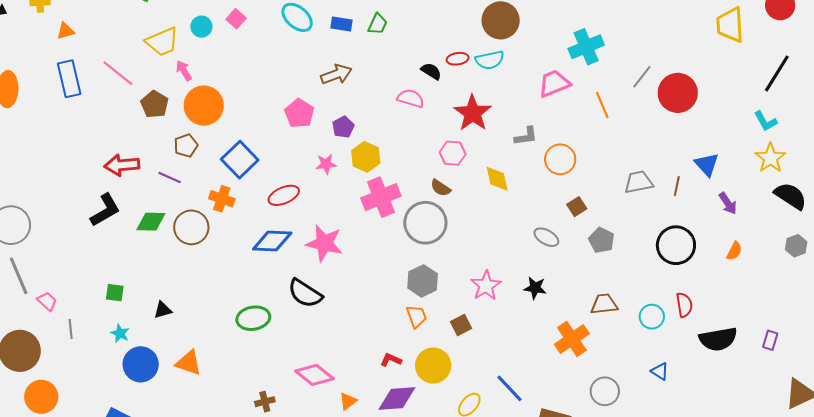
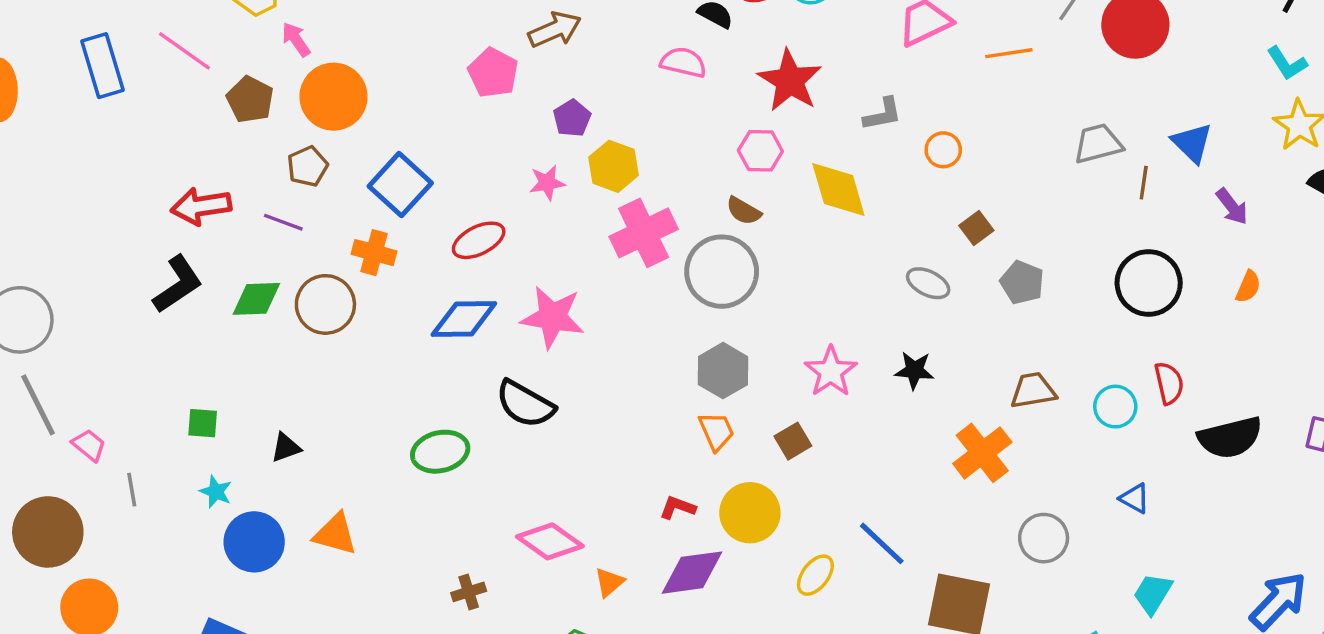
orange line: (602, 105) -> (1009, 53), turned -72
pink pentagon: (299, 113) -> (493, 73), moved
orange circle: (560, 159) -> (943, 150), size x0.7
yellow diamond: (497, 179) -> (838, 189), size x1.4
gray trapezoid: (639, 182) -> (1098, 144), moved

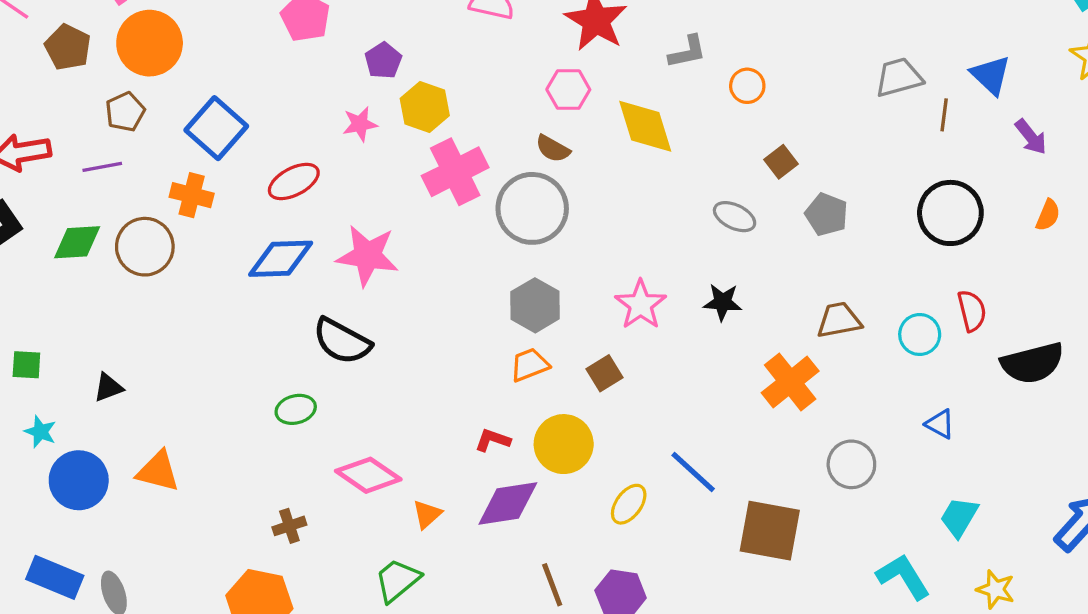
purple line: (283, 222) -> (102, 167), turned -30
orange trapezoid: (716, 431) -> (530, 365), turned -87
green ellipse: (440, 452) -> (296, 409), moved, size x0.7

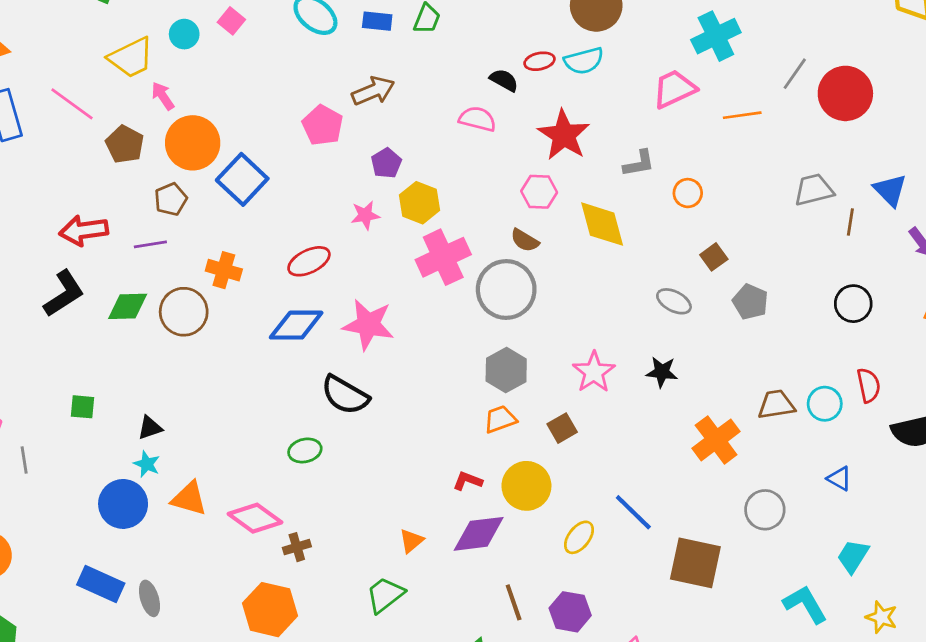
blue square: (216, 128) -> (242, 179), moved
black circle: (950, 213) -> (853, 304), size x0.7
brown trapezoid: (839, 320) -> (776, 405), moved
cyan star: (40, 432) -> (147, 464), moved
pink diamond: (368, 475) -> (255, 518), moved

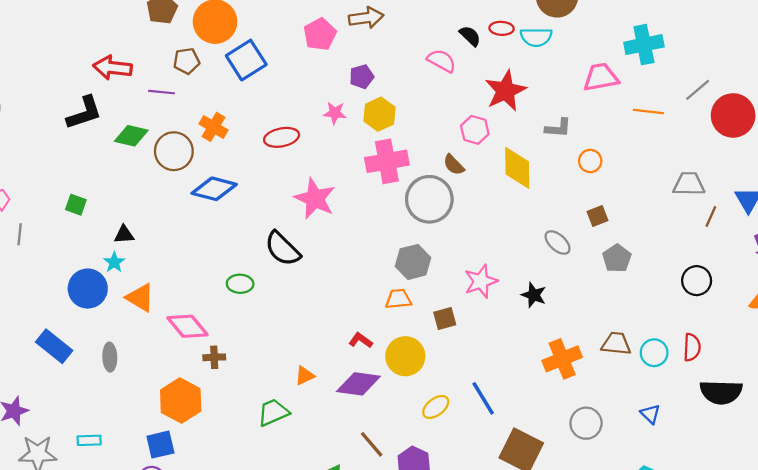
blue diamond: (296, 325) -> (214, 189), moved
gray ellipse: (149, 598) -> (110, 357), moved
brown line: (514, 602) -> (372, 444), turned -36

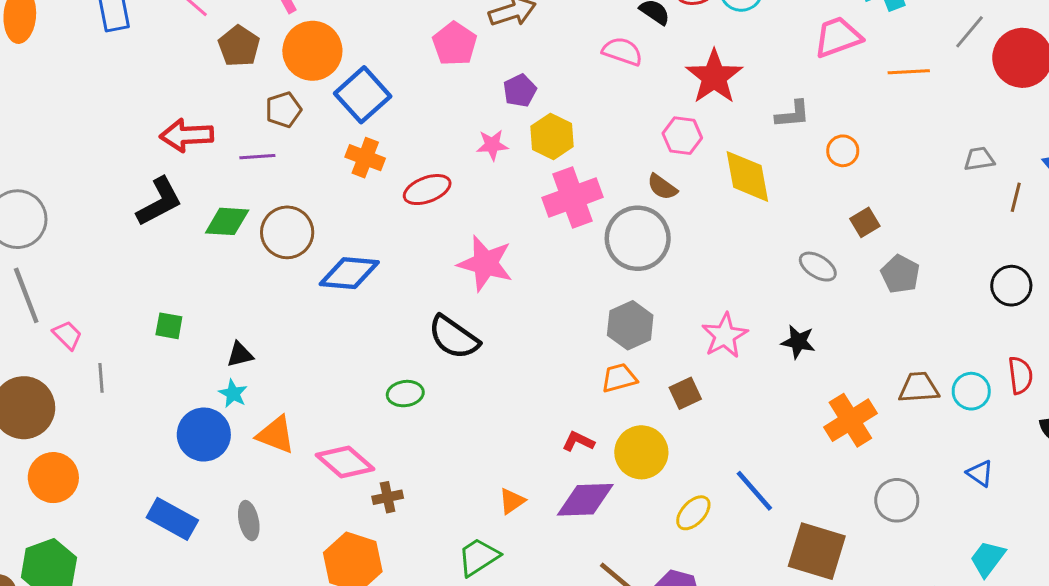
orange cross: (214, 127) -> (365, 158), moved
gray trapezoid: (689, 184) -> (979, 159), size x0.7

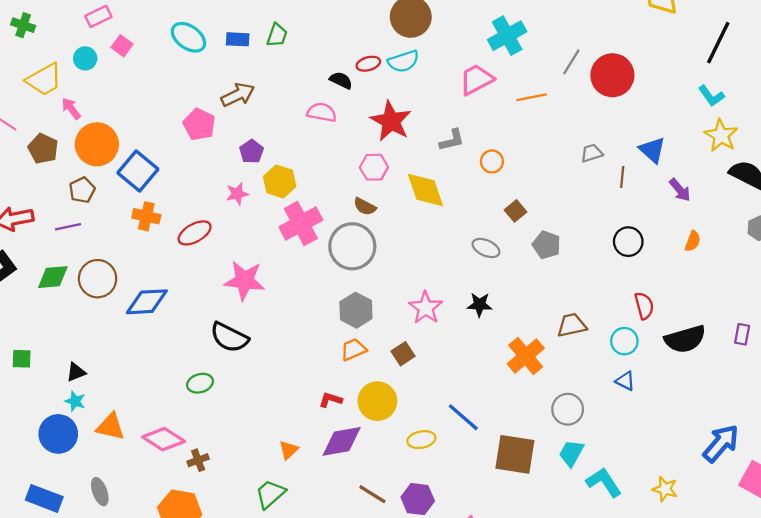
cyan circle: (971, 391) -> (624, 341), moved
yellow ellipse: (693, 513) -> (421, 440), turned 44
cyan trapezoid: (988, 559) -> (571, 453), moved

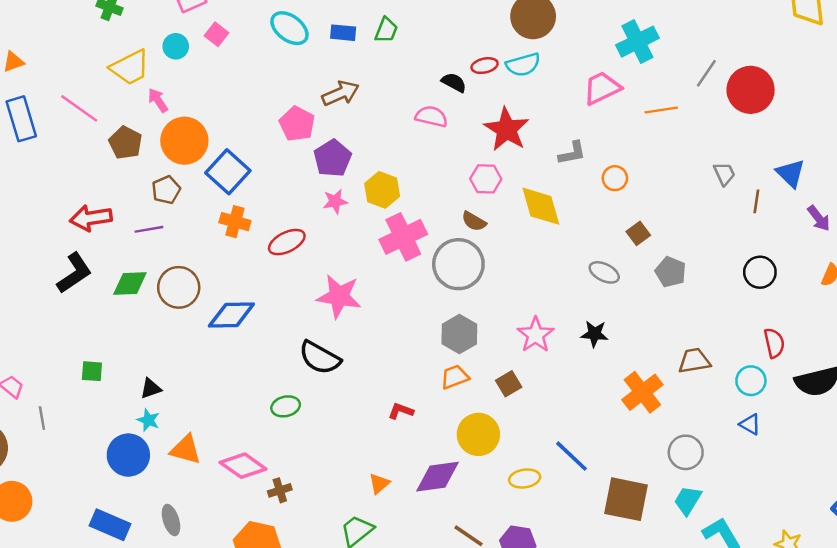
purple pentagon: (251, 152) -> (332, 158), moved, size x1.4
gray trapezoid: (592, 153) -> (724, 174), turned 80
red L-shape: (331, 400) -> (401, 411), moved

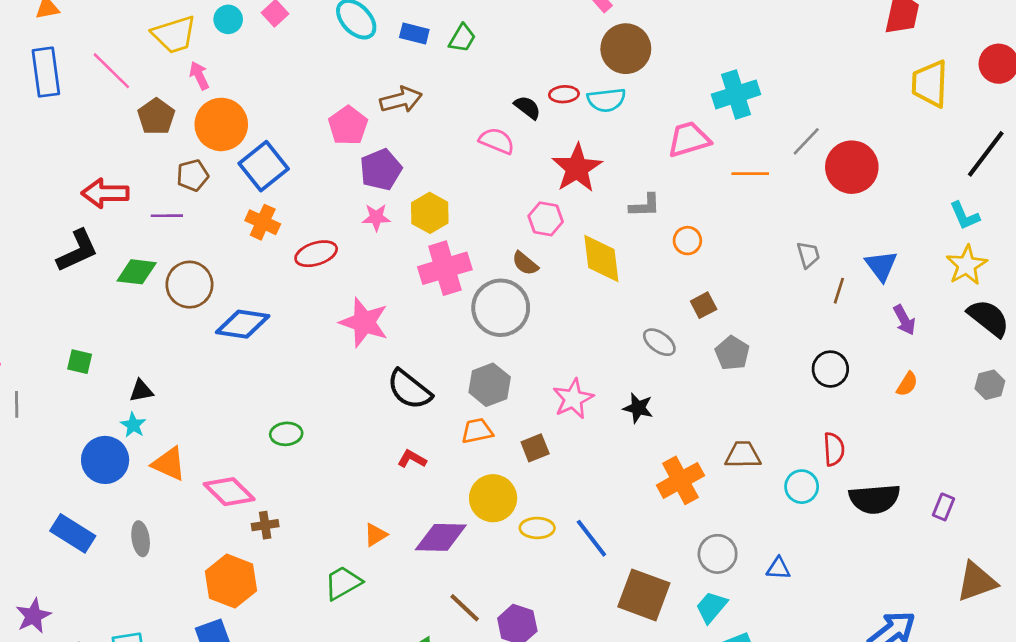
black semicircle: (320, 358) -> (409, 389), moved
blue triangle: (750, 424) -> (778, 568), moved, turned -35
yellow ellipse: (525, 478) -> (537, 528), moved

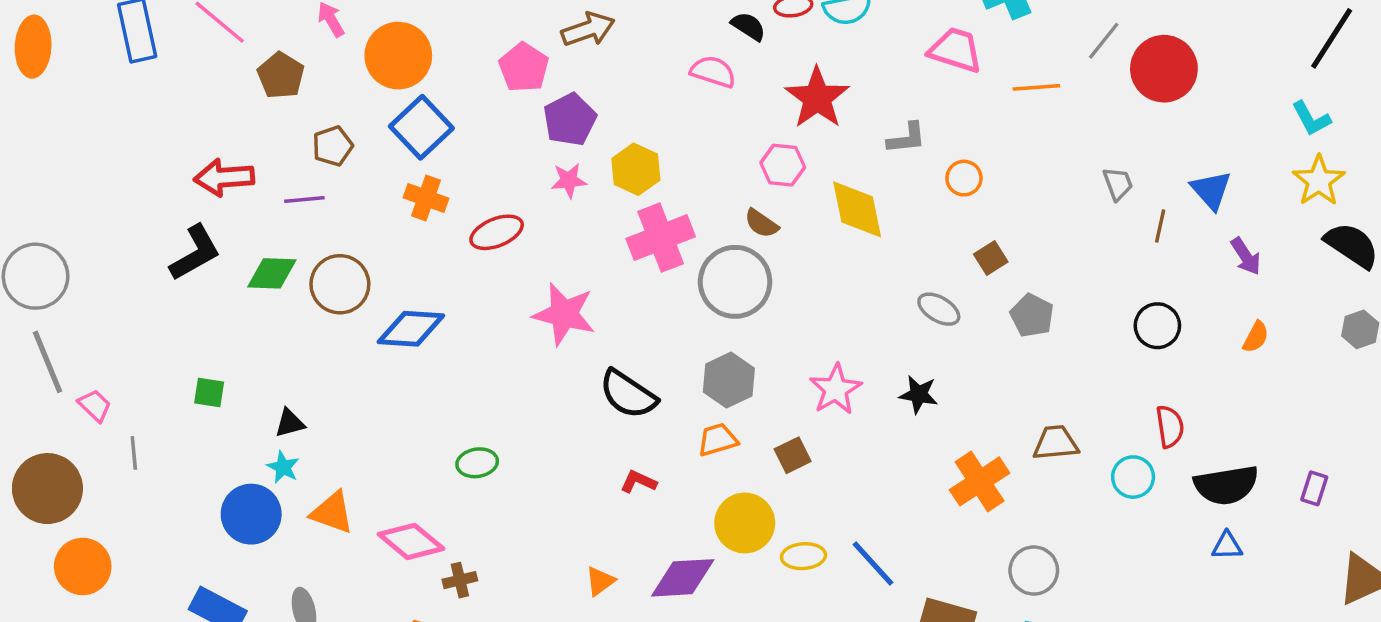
orange circle: (221, 124) -> (398, 56), moved
pink trapezoid: (689, 139) -> (955, 50), turned 39
blue triangle: (778, 568) -> (1227, 546), moved

